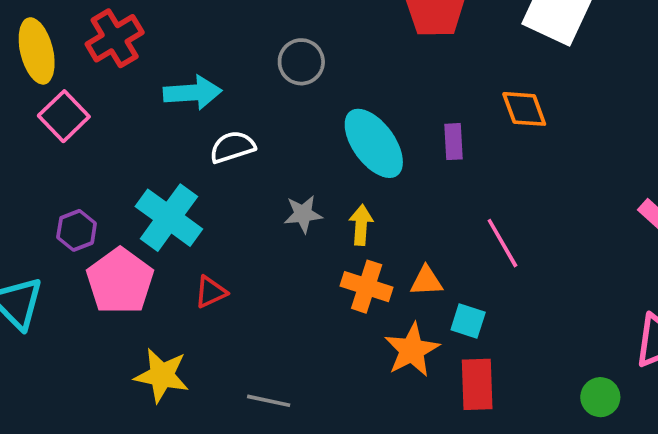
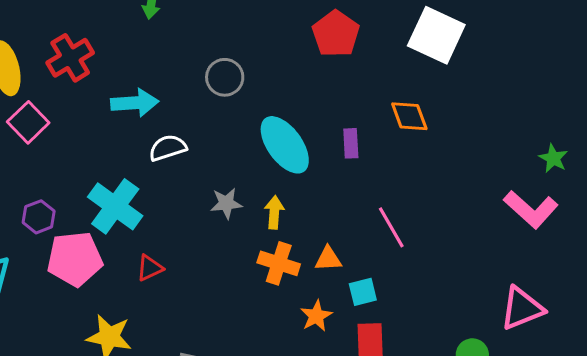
pink pentagon: (120, 281) -> (75, 259), turned 30
cyan square: (468, 321) -> (363, 292), turned -32
orange star: (412, 350) -> (316, 316), size x0.7

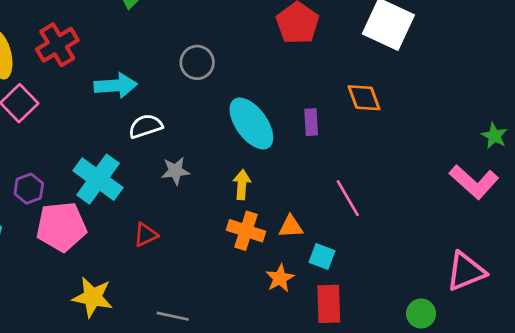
gray star: (226, 203) -> (175, 171), moved
red triangle: (150, 268) -> (146, 235), moved
cyan square: (363, 292) -> (322, 256), turned 35

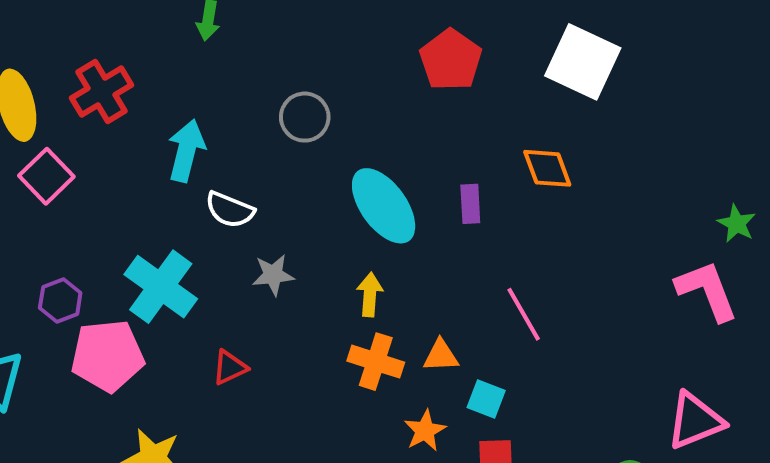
cyan arrow: (116, 85) -> (186, 151), turned -72
white semicircle: (146, 126) -> (230, 210), turned -140
pink L-shape: (474, 182) -> (707, 291), turned -153

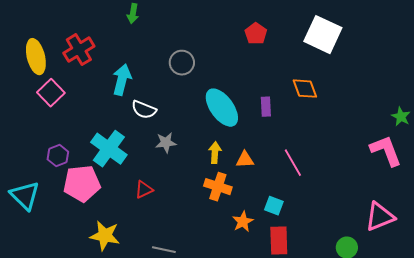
red pentagon: (451, 60) -> (256, 34), size x0.7
orange triangle: (441, 356) -> (245, 160), moved

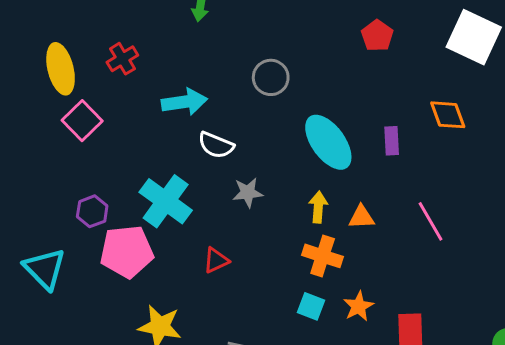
red cross: (79, 50) -> (122, 59), size x0.7
cyan arrow: (122, 80) -> (184, 102), turned 68
cyan square: (274, 206) -> (311, 306), moved

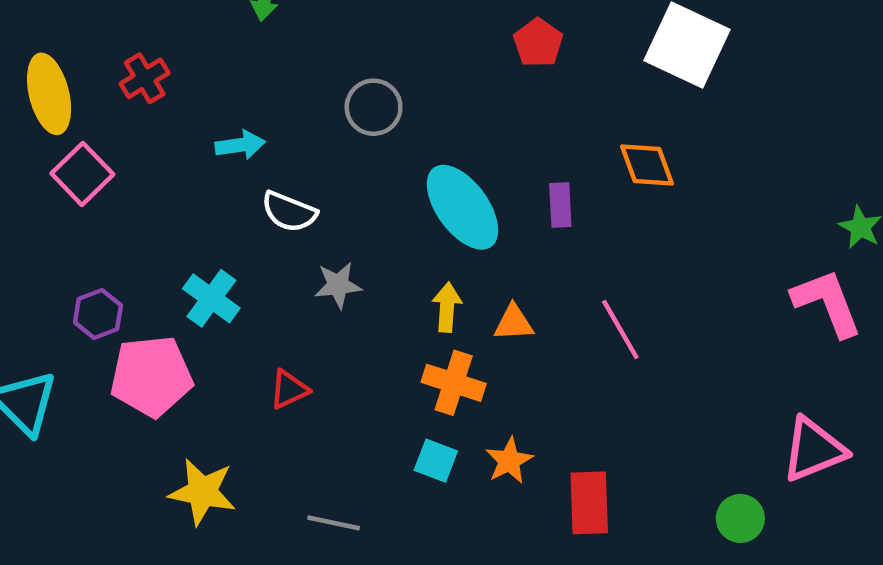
cyan arrow: (184, 102) -> (240, 145), size x0.7
cyan cross: (166, 201) -> (211, 298), size x0.7

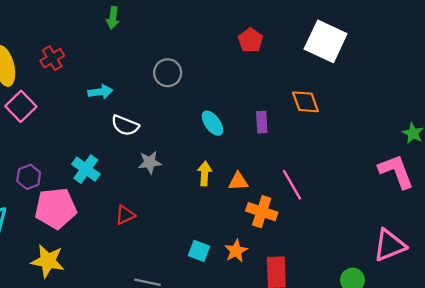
cyan ellipse: (462, 207) -> (212, 123), size x0.6
orange cross: (454, 383) -> (262, 212), moved
yellow star: (202, 492) -> (48, 261), moved

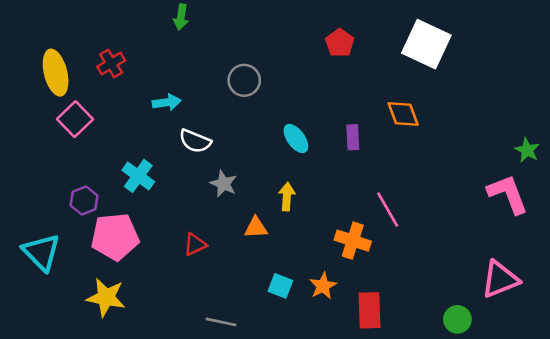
gray star: (150, 162) -> (224, 184), turned 30
cyan cross: (86, 169) -> (138, 176), moved
orange triangle: (238, 181) -> (256, 228), moved

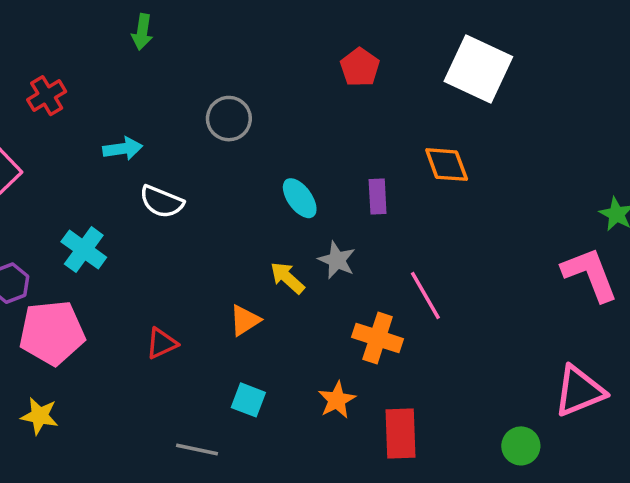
gray star: (224, 184) -> (337, 260), moved
yellow arrow: (287, 197) -> (287, 278), turned -52
orange triangle: (256, 228) -> (245, 320), turned -30
cyan square: (280, 286) -> (248, 400), moved
yellow star: (106, 297) -> (40, 416), size x0.7

